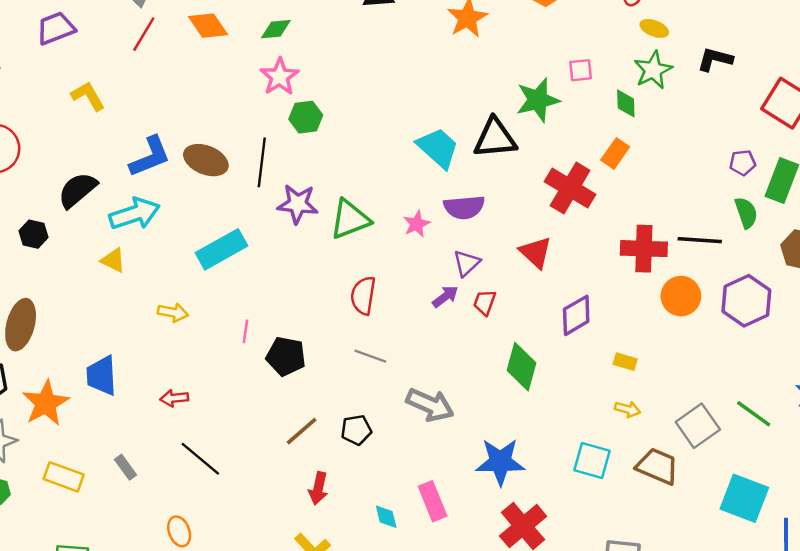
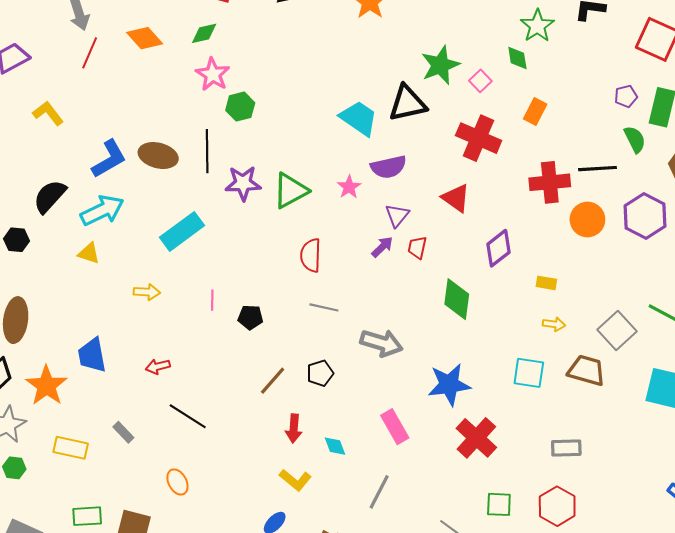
pink square: (581, 70) -> (480, 81), moved, turned -30
orange rectangle: (615, 153) -> (535, 112), moved
black pentagon: (286, 356) -> (250, 317), size x0.7
cyan diamond: (386, 517) -> (335, 446), moved

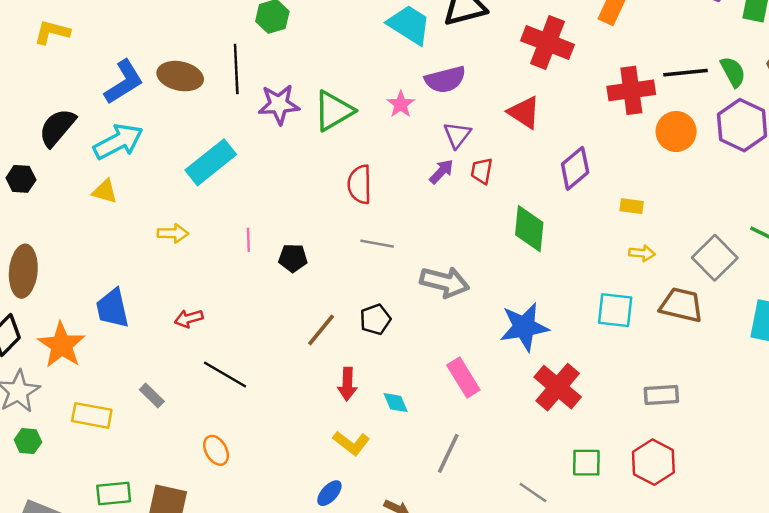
yellow L-shape: (48, 113) -> (52, 32), turned -36
green semicircle: (635, 139) -> (733, 72), moved

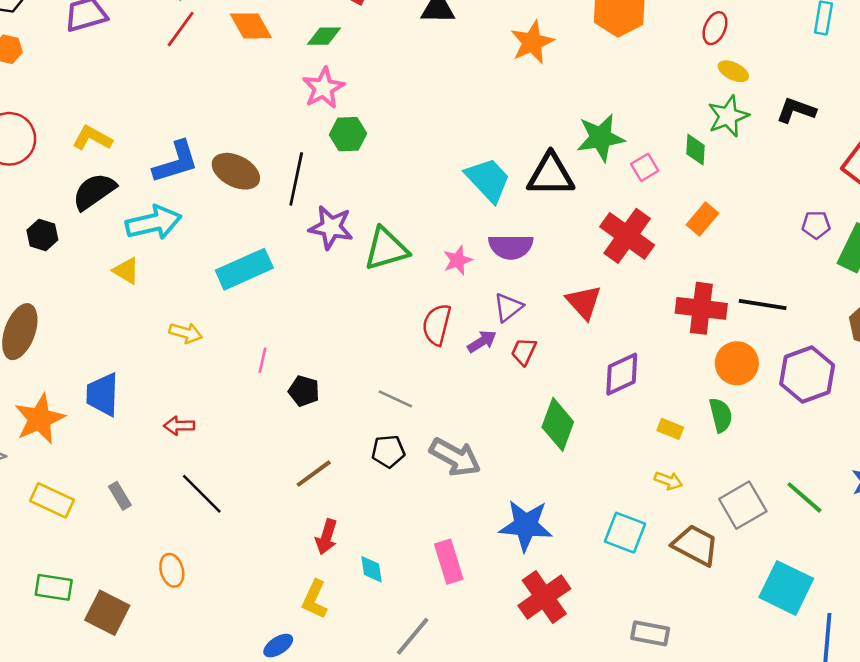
yellow L-shape: (52, 32) -> (92, 138), moved
green semicircle: (733, 72) -> (721, 415), moved
red semicircle: (360, 184) -> (437, 325), moved
black pentagon: (375, 319) -> (388, 451), moved
yellow L-shape: (351, 443) -> (315, 599), turned 63

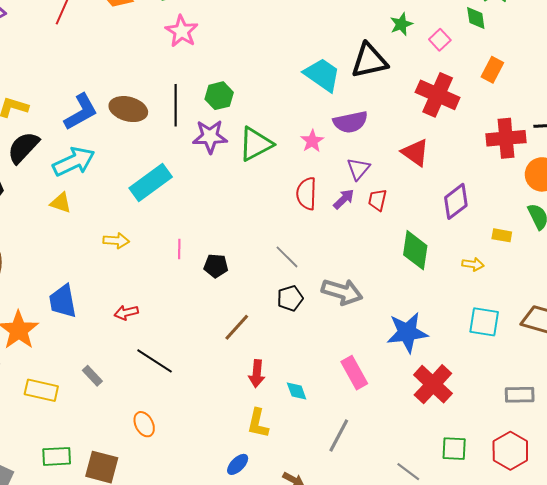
green hexagon: (348, 134) -> (219, 96), moved
green star: (601, 138) -> (401, 24), size x0.6
gray line: (395, 399) -> (287, 257), turned 32
yellow arrow: (668, 481) -> (473, 264), moved

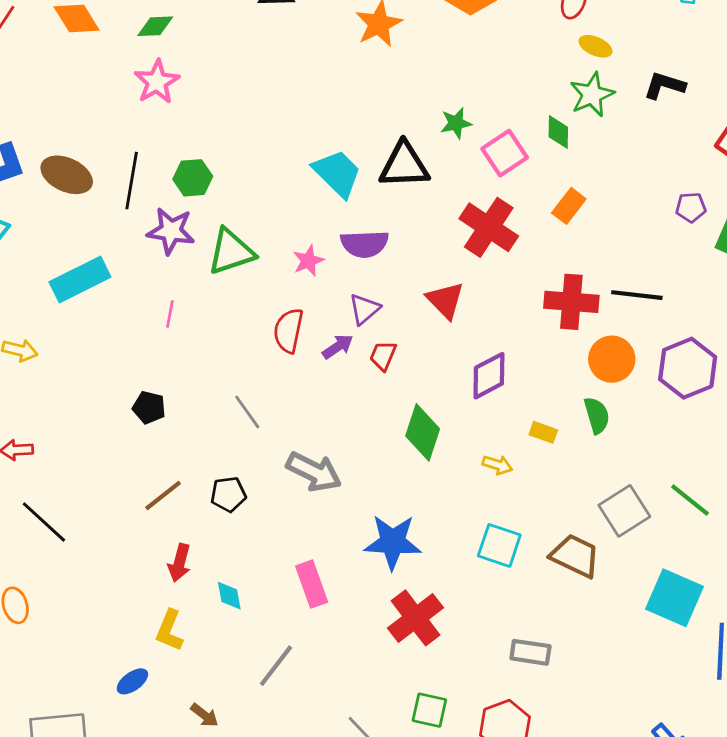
pink square: (440, 40) -> (505, 153), size x1.5
pink line: (179, 249) -> (170, 314), moved
black pentagon: (290, 298) -> (228, 494), moved

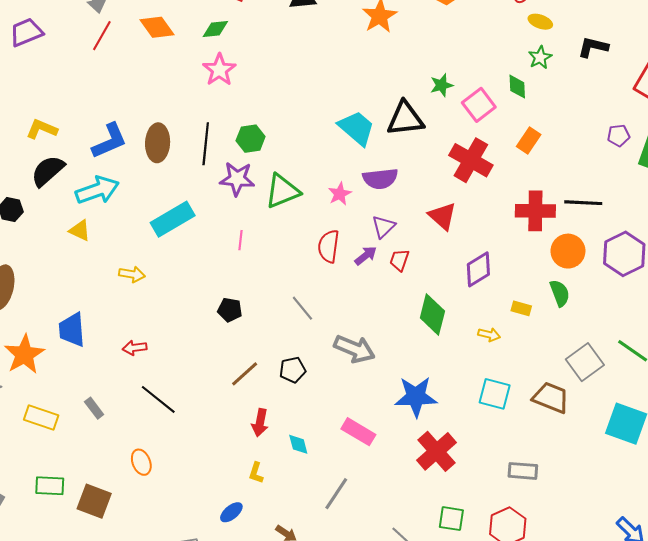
green star: (592, 95) -> (540, 57), size x0.7
brown ellipse: (67, 175) -> (158, 143), turned 72
pink rectangle: (312, 584) -> (358, 432), turned -36
yellow L-shape: (169, 630) -> (256, 473), size x0.7

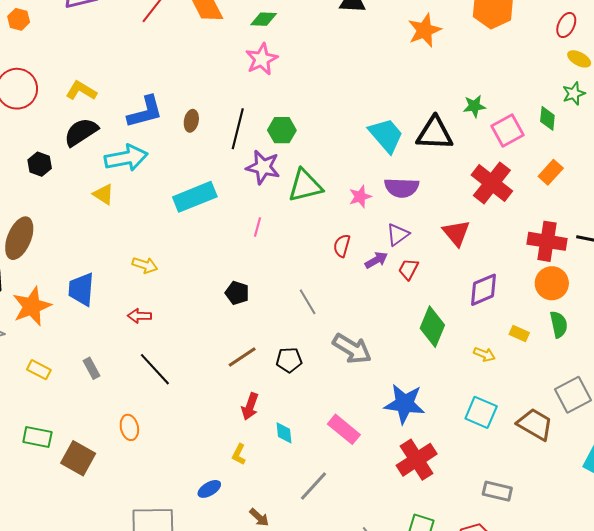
brown ellipse: (158, 143) -> (191, 121), size x0.6
red semicircle: (329, 246) -> (342, 246), size x0.7
orange circle: (568, 251) -> (552, 283), moved
yellow arrow: (132, 274) -> (145, 265), moved
yellow rectangle: (41, 417) -> (39, 370), size x0.7

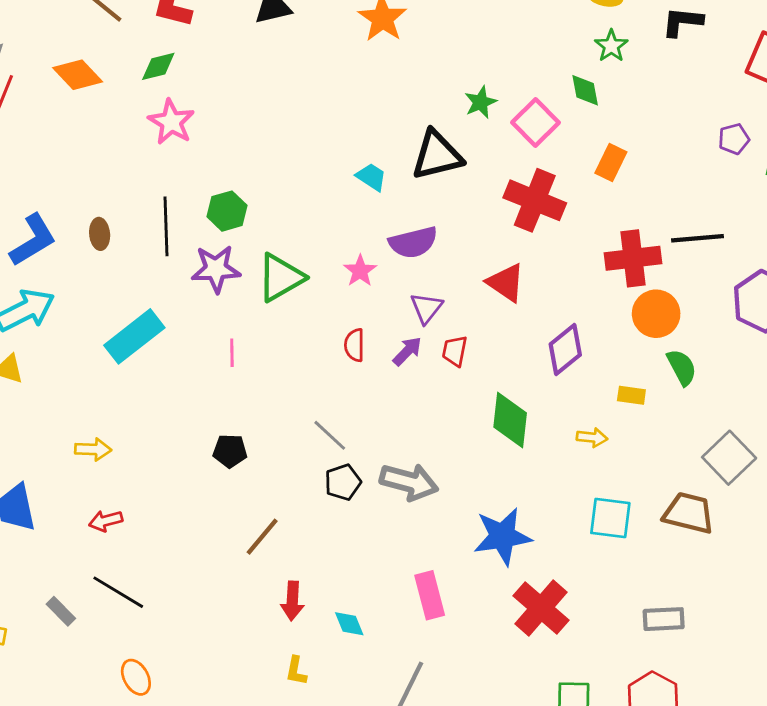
cyan trapezoid: (386, 135) -> (371, 177), size x0.6
black pentagon: (289, 360) -> (343, 482), moved
black line: (155, 369) -> (118, 592), moved
pink rectangle: (344, 429) -> (430, 595), turned 52

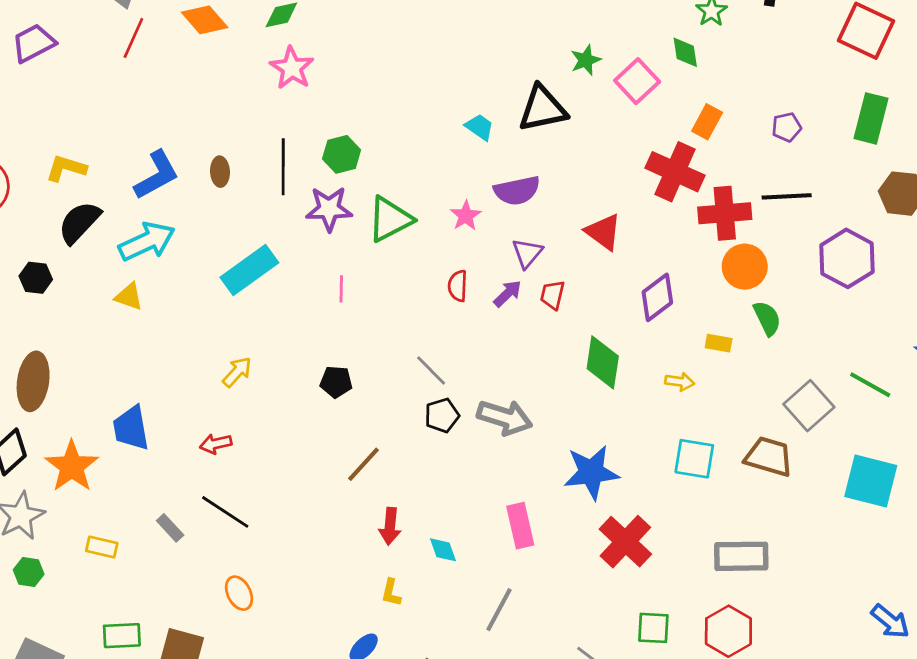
purple pentagon: (734, 139) -> (786, 127), moved
red cross: (535, 200) -> (675, 172), moved
yellow arrow: (93, 449) -> (237, 372), moved, turned -52
gray rectangle: (664, 619) -> (741, 556), size x1.4

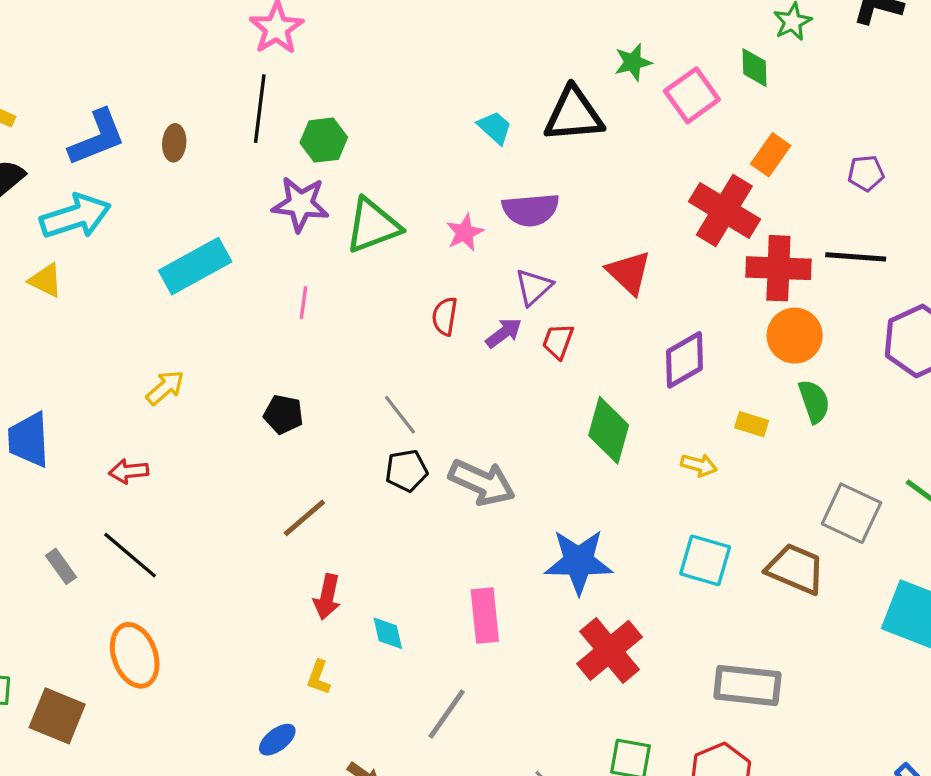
black line: (283, 167) -> (260, 109), moved
gray square: (809, 406) -> (852, 513), turned -30
orange ellipse: (239, 593) -> (135, 655), size x1.5

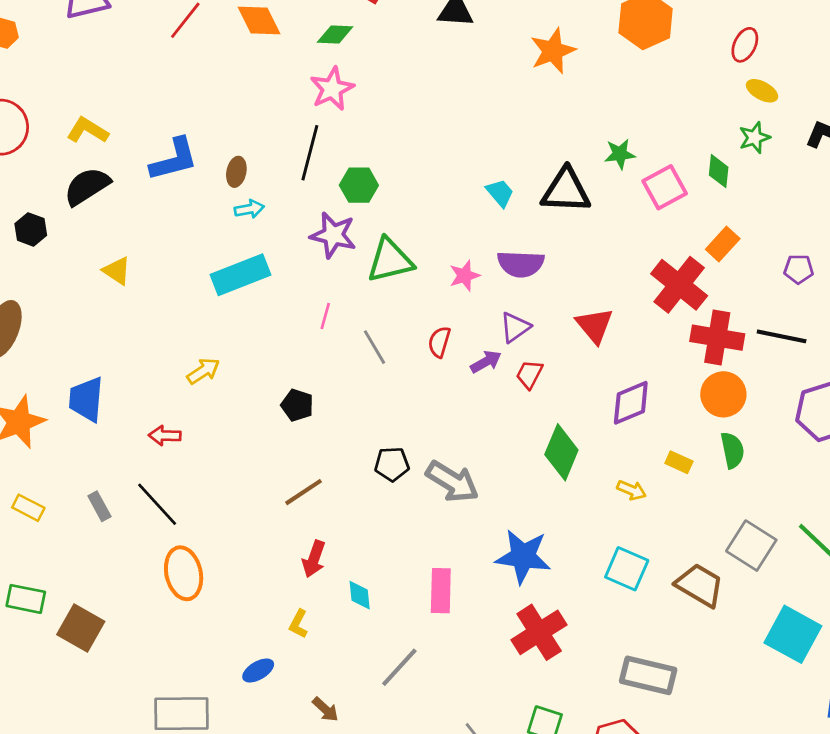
cyan arrow: (75, 216) -> (249, 209), moved, size x0.5
gray line: (400, 415) -> (374, 347), moved
orange ellipse: (135, 655) -> (184, 573), moved

